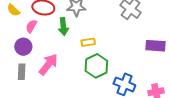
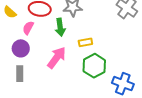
pink arrow: (48, 64) -> (57, 58), moved

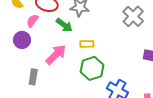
green arrow: (60, 27) -> (64, 25), turned -54
gray rectangle: (20, 74) -> (33, 77), moved

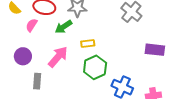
green arrow: (64, 25) -> (64, 27), turned 114
purple circle: (22, 40) -> (23, 56), moved

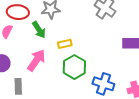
green arrow: (64, 27) -> (39, 30), turned -84

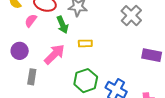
green hexagon: (74, 67) -> (86, 81), moved

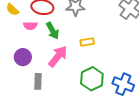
pink semicircle: (31, 21) -> (30, 26), turned -120
green arrow: (63, 25) -> (53, 31), moved

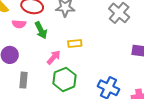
pink arrow: (58, 56) -> (54, 57), moved, size x0.7
green hexagon: (92, 79) -> (65, 79), moved

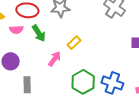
yellow rectangle: (75, 43) -> (74, 43), turned -32
green hexagon: (65, 79) -> (83, 82), moved

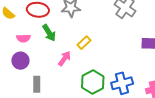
pink semicircle: (16, 30) -> (23, 38), moved
blue cross: (112, 83) -> (122, 83), turned -35

